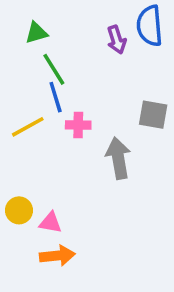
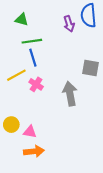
green triangle: (36, 33) -> (22, 20), turned 32
green line: (54, 69) -> (32, 41), turned -66
pink cross: (78, 125) -> (36, 84), moved, turned 32

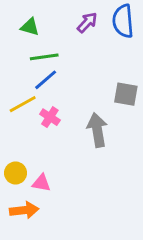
purple arrow: (69, 24) -> (87, 22), moved, turned -119
blue line: (33, 58) -> (46, 80), turned 66
orange arrow: (34, 151) -> (24, 210), moved

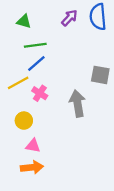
yellow circle: (16, 173) -> (24, 121), moved
orange arrow: (24, 210) -> (32, 167), moved

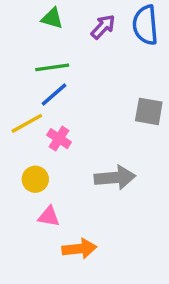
green triangle: (24, 21) -> (52, 18), moved
gray arrow: (77, 103) -> (115, 178), moved, turned 95
orange arrow: (32, 167) -> (79, 249), moved

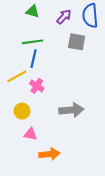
blue line: (54, 95) -> (34, 59), turned -36
gray square: (149, 111) -> (77, 42), moved

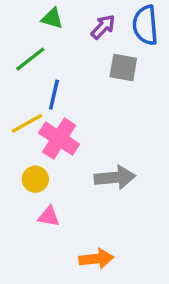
green line: (33, 42) -> (30, 59), moved, turned -30
pink cross: (37, 86) -> (59, 139), size x1.6
orange arrow: (49, 154) -> (96, 259), moved

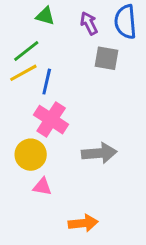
purple arrow: (103, 27) -> (89, 23), turned -70
yellow line: (27, 123) -> (23, 73), moved
yellow circle: (35, 179) -> (31, 155), size x1.4

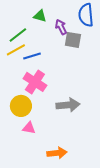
green triangle: (45, 16) -> (40, 16), moved
purple arrow: (89, 23) -> (61, 27), moved
blue line: (47, 82) -> (32, 56), turned 60

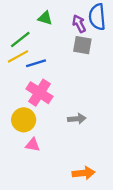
purple arrow: (61, 27) -> (79, 24), moved
gray arrow: (68, 105) -> (77, 119), size x0.7
orange arrow: (57, 153) -> (84, 173), moved

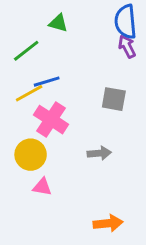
purple arrow: (79, 24) -> (127, 46), moved
gray square: (82, 45) -> (114, 99), moved
yellow line: (18, 56) -> (29, 93), moved

